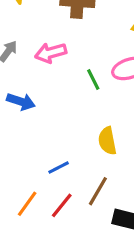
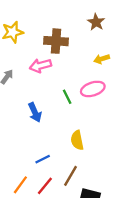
pink arrow: (51, 53) -> (40, 66), moved
blue arrow: (21, 102) -> (35, 112), moved, turned 48

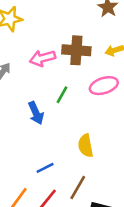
brown cross: (56, 41) -> (76, 50), moved
green line: (67, 97) -> (62, 95), moved, turned 56

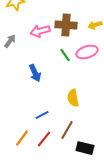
green line: (62, 95) -> (65, 55), moved, turned -64

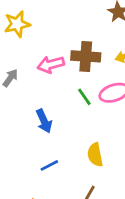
blue line: (42, 115) -> (49, 165), moved

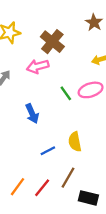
brown cross: (86, 56) -> (52, 42), moved, turned 35
blue line: (49, 165) -> (48, 151), moved

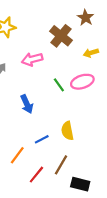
brown cross: (52, 42) -> (61, 36), moved
orange line: (17, 187) -> (17, 155), moved

